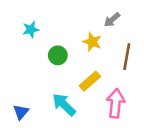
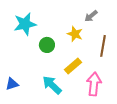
cyan star: (31, 30) -> (25, 24), size x1.6
blue triangle: (21, 112) -> (12, 84), moved, turned 32

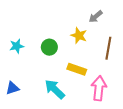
cyan star: (25, 24) -> (17, 46), moved, size x0.6
yellow rectangle: (73, 66) -> (77, 69), turned 60

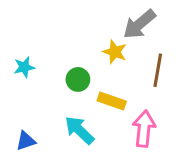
gray arrow: (96, 17) -> (139, 24), size x1.6
green circle: (49, 47) -> (78, 79), moved
blue triangle: (12, 88) -> (26, 141), moved

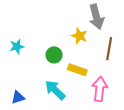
gray arrow: (139, 24) -> (96, 17), turned -65

